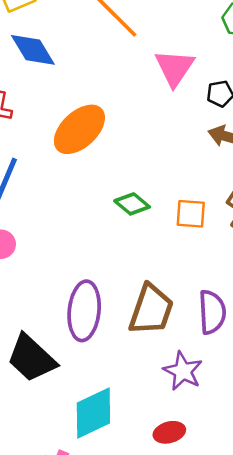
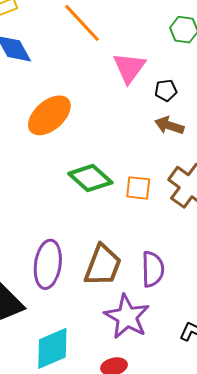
green diamond: (132, 204) -> (90, 178), size x1.5
purple star: (183, 371) -> (127, 317), size x1.4

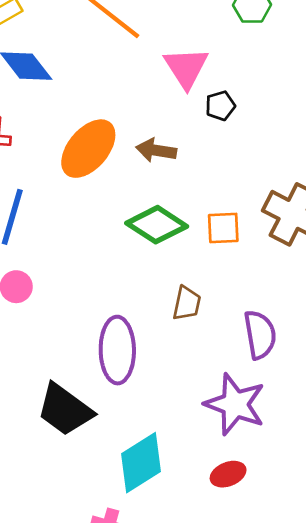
black pentagon: (166, 90) -> (220, 106), moved
brown arrow: (169, 125) -> (156, 150), moved
brown trapezoid: (103, 265) -> (187, 303), moved, size x0.6

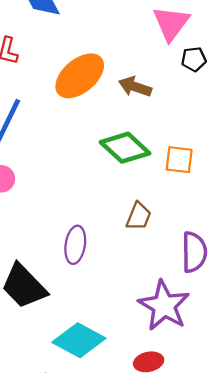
purple ellipse: (117, 350) -> (75, 245), size x0.7
cyan diamond: (141, 463) -> (79, 340), turned 51

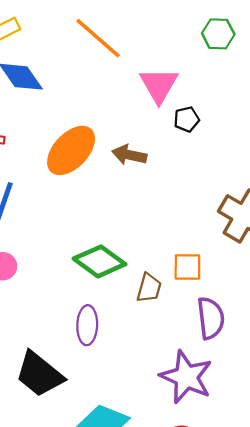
green diamond: (125, 148) -> (99, 261), moved
orange square: (179, 160) -> (187, 267), moved

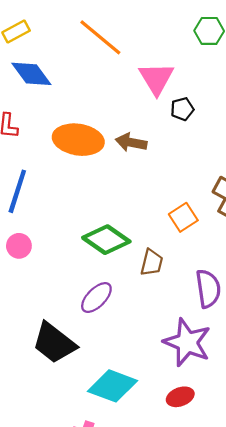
orange ellipse: (71, 150) -> (78, 140), turned 57
orange square: (187, 267) -> (183, 217), moved, turned -32
purple ellipse: (87, 325) -> (96, 298), turned 44

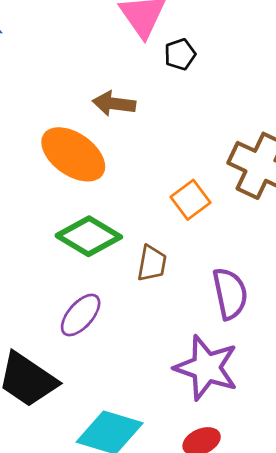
orange ellipse: (78, 140) -> (73, 154), moved, turned 30

